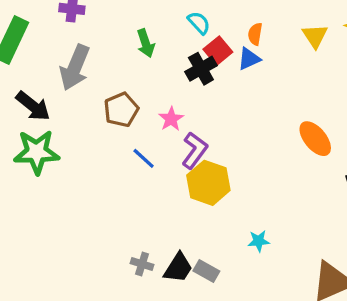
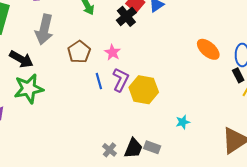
purple L-shape: (195, 150) -> (121, 80), moved
blue line: (144, 158) -> (99, 81), turned 42
gray cross: (142, 264) -> (110, 150), turned 32

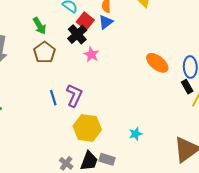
brown pentagon: (79, 52) -> (45, 52), moved
pink star: (112, 52) -> (91, 54), moved
yellow hexagon: (144, 90) -> (87, 128), moved

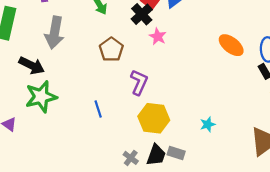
brown pentagon: (45, 52) -> (111, 49), moved
blue line: (53, 98) -> (98, 109), moved

